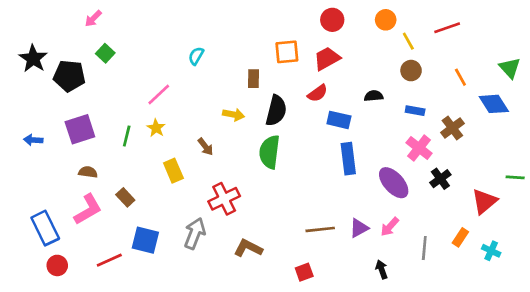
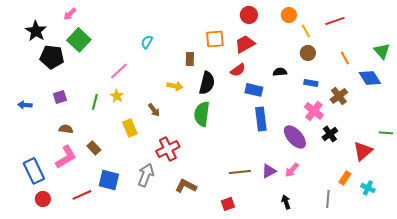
green square: (105, 53) -> (79, 40), size x1.6
black star: (33, 59) -> (36, 31), moved
purple square: (80, 129) -> (60, 97), size x0.6
gray line: (424, 248) -> (328, 199), moved

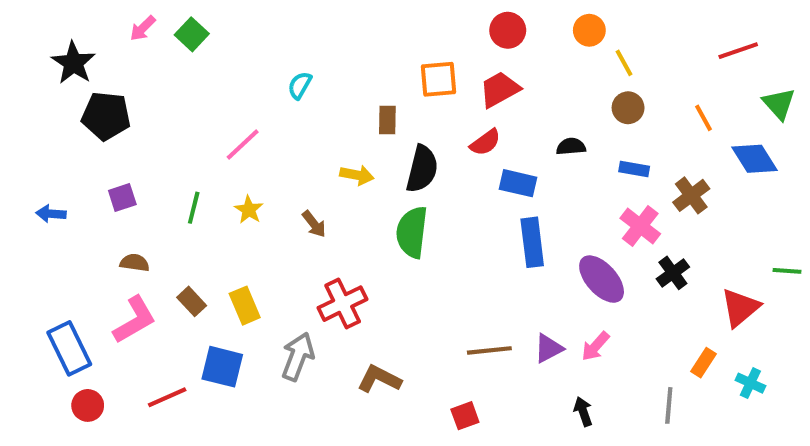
red line: (335, 21) -> (738, 51), moved
green square: (79, 40) -> (192, 34), moved, size x0.7
yellow star: (117, 96) -> (249, 210), moved
yellow rectangle: (130, 128) -> (245, 306), moved

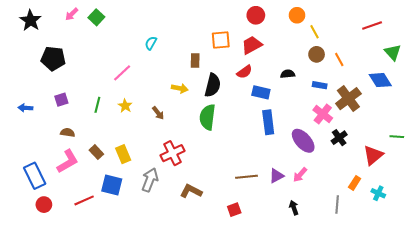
black star: (73, 63) -> (31, 20), moved
orange line: (703, 118) -> (339, 59), moved
brown cross: (691, 195) -> (348, 99), size x1.4

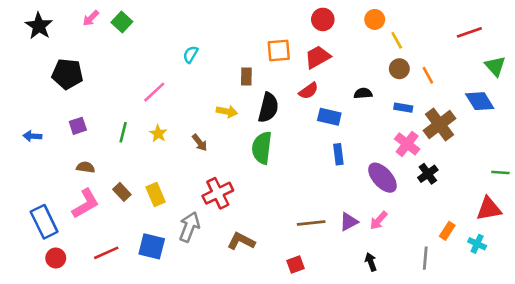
blue rectangle: (268, 122) -> (338, 154), size x0.7
red triangle: (373, 155) -> (489, 209), moved, turned 30
blue square: (112, 185) -> (152, 246), moved

